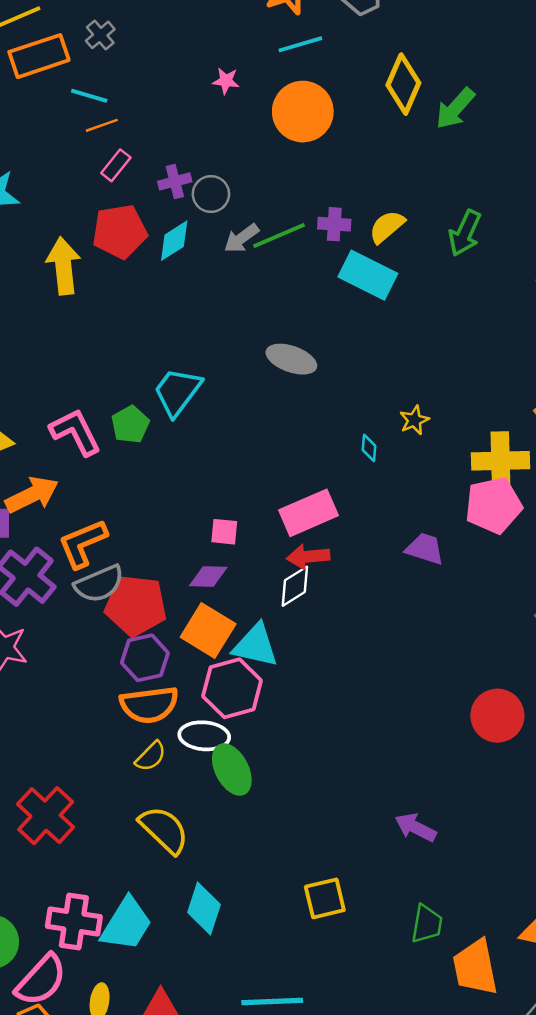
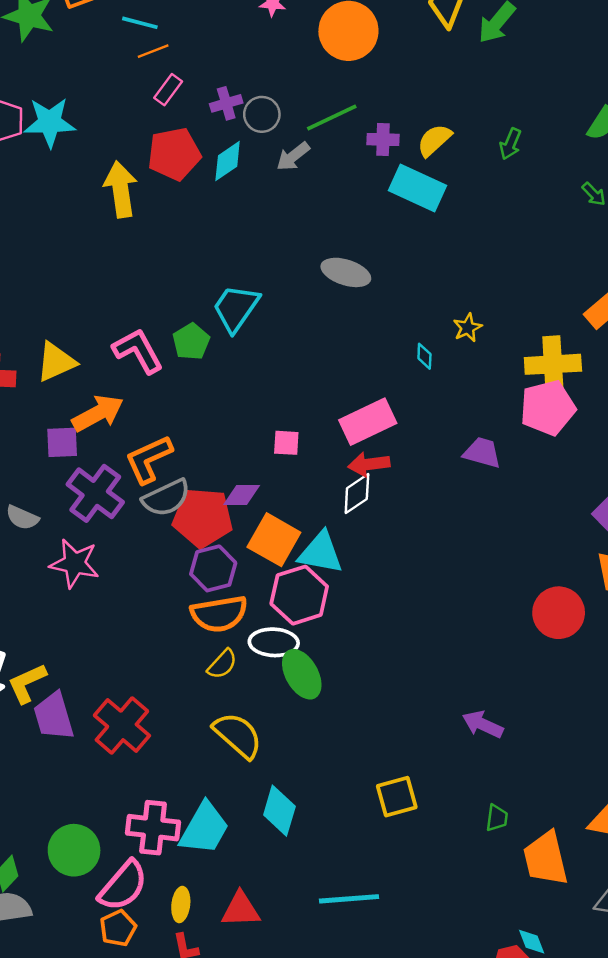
green arrow: (465, 233) -> (510, 144), size x0.7
green line: (279, 235) -> (332, 117), moved
purple diamond: (208, 576) -> (242, 495), moved
green trapezoid: (427, 924) -> (497, 818), size x0.7

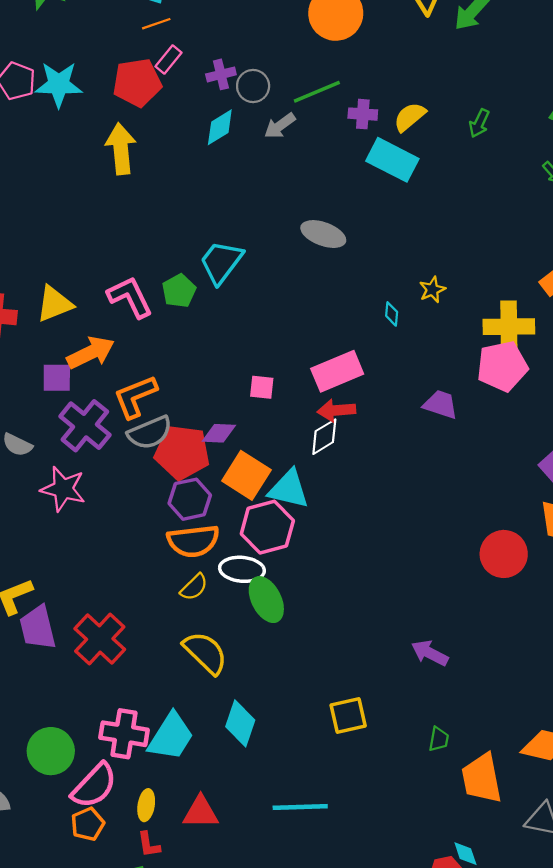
red pentagon: (174, 154) -> (137, 83), moved

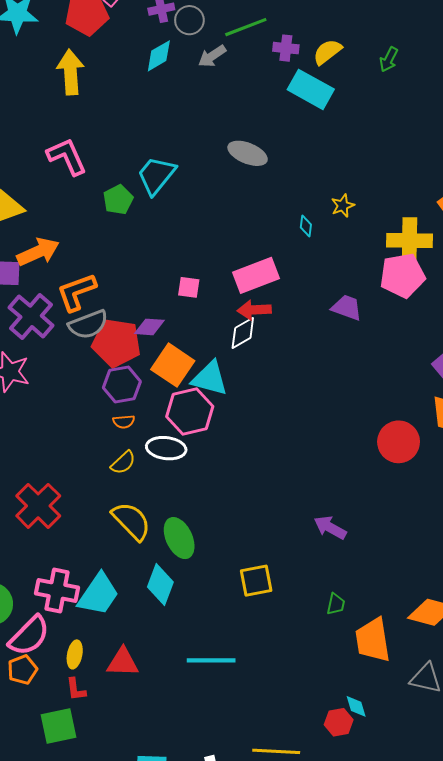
pink L-shape: (130, 297) -> (67, 157), moved
orange semicircle: (193, 541) -> (124, 422), size x0.5
green ellipse: (266, 600) -> (179, 538), moved

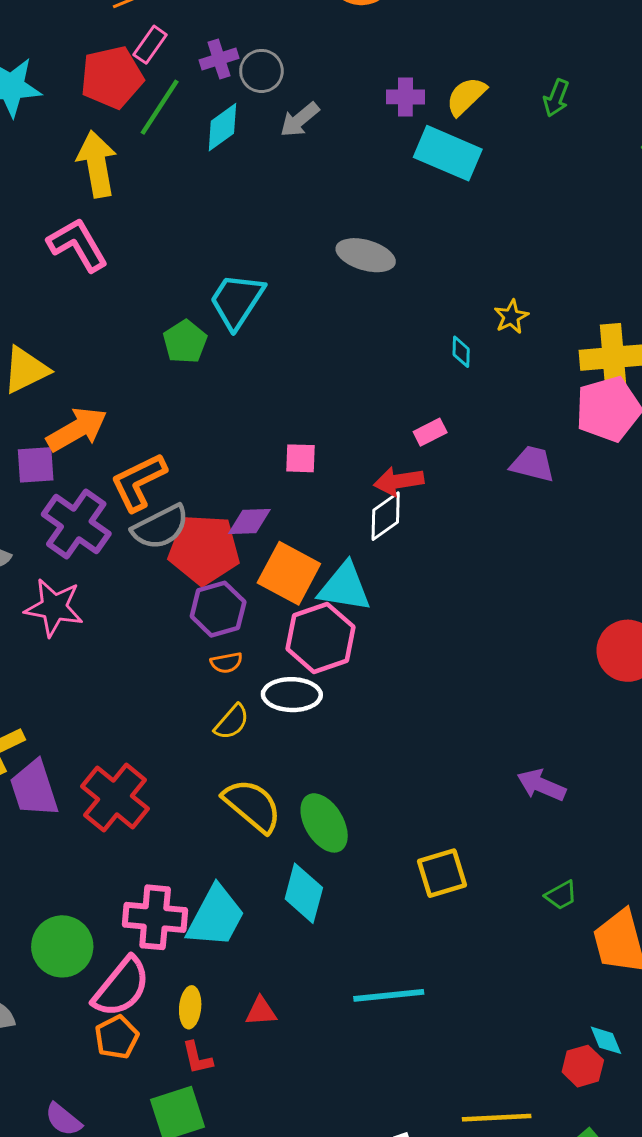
green line: (246, 27) -> (160, 107), moved, turned -30
pink L-shape: (67, 157) -> (78, 245), moved
pink rectangle: (256, 275) -> (430, 432), moved, size x0.5
green trapezoid: (336, 604) -> (561, 895), turned 55
red triangle: (123, 662) -> (261, 1011), size x0.7

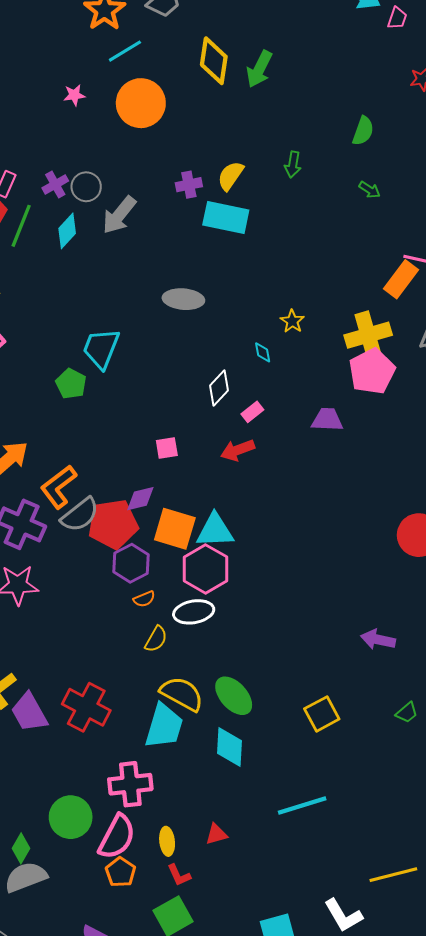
gray arrow: (300, 120) -> (119, 215), size x1.4
white diamond: (386, 516) -> (219, 388), moved
cyan trapezoid: (216, 917) -> (164, 726), moved

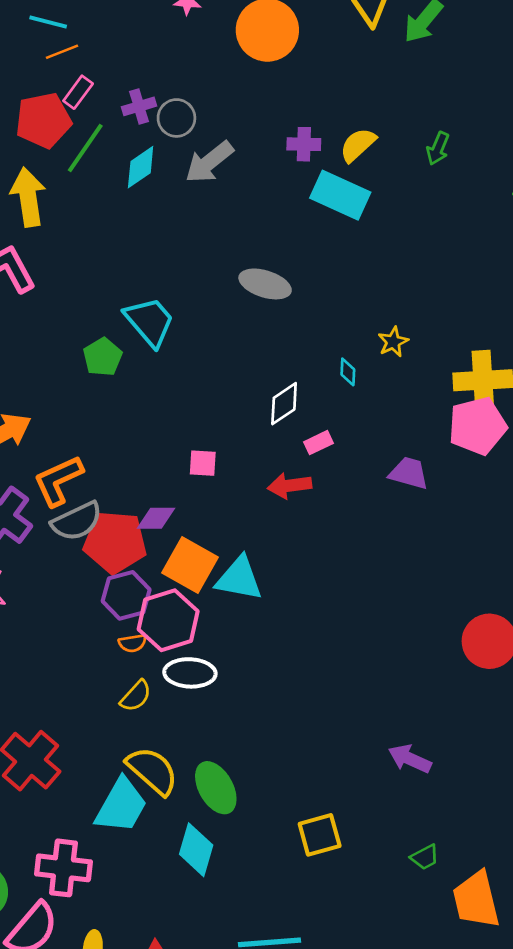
cyan trapezoid: (101, 348) -> (150, 322), turned 105
pink hexagon: (206, 569) -> (168, 620), moved

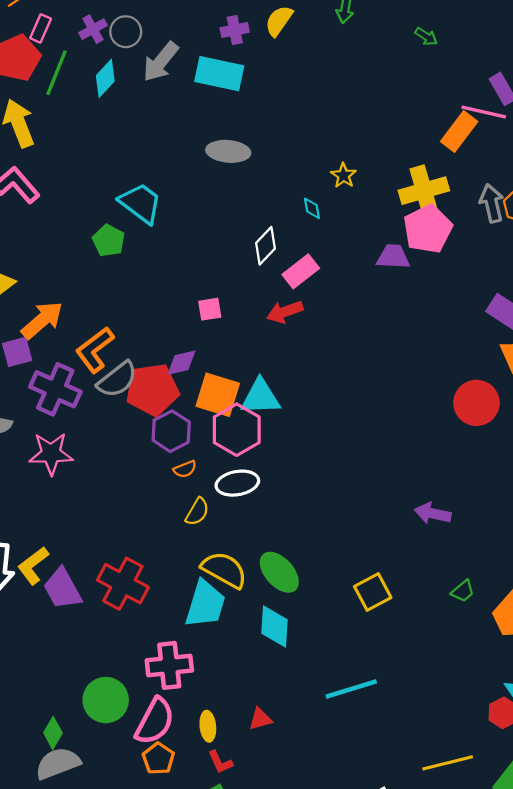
cyan rectangle: (340, 195) -> (219, 74), moved
pink rectangle: (319, 443) -> (301, 271), size x1.5
purple trapezoid: (409, 473) -> (393, 257), moved
pink hexagon: (168, 620) -> (237, 430), moved

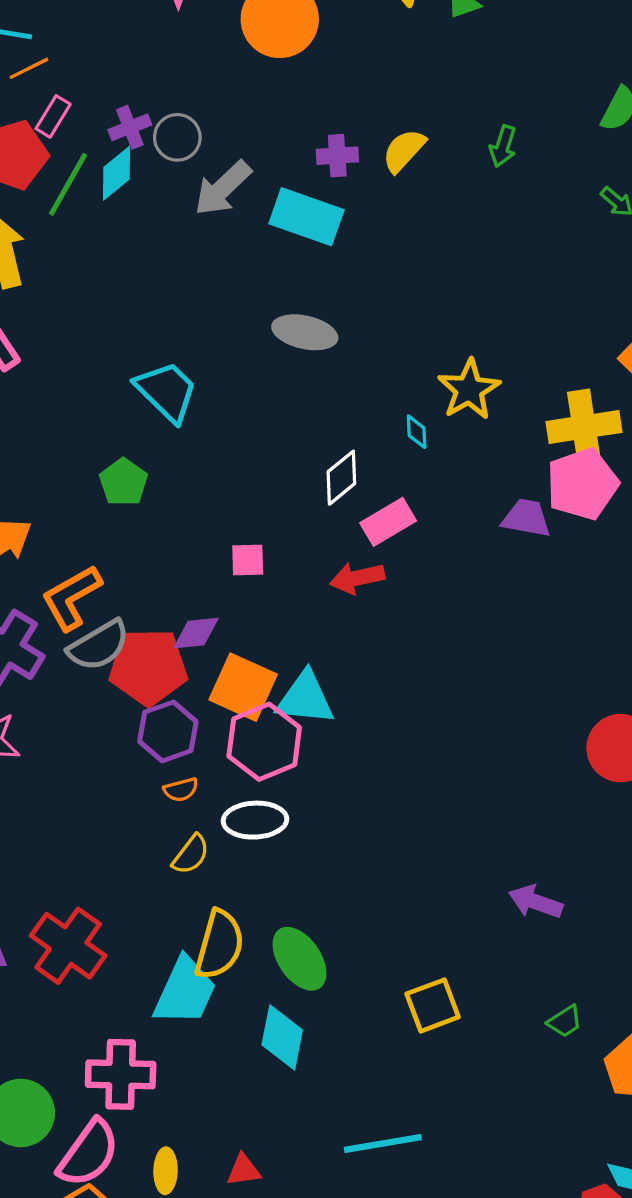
cyan diamond: (105, 78) -> (117, 173), moved
yellow star: (343, 175) -> (469, 390), size x1.6
green pentagon: (109, 241) -> (124, 482), moved
yellow semicircle: (224, 570) -> (219, 945), turned 69

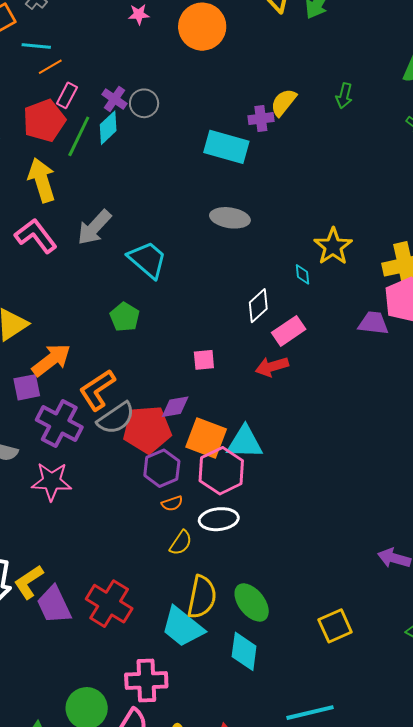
purple cross: (130, 127) -> (114, 99), turned -30
purple cross: (337, 156) -> (261, 119), moved
gray arrow: (223, 188) -> (94, 227), moved
cyan trapezoid: (185, 991) -> (183, 627), turned 108

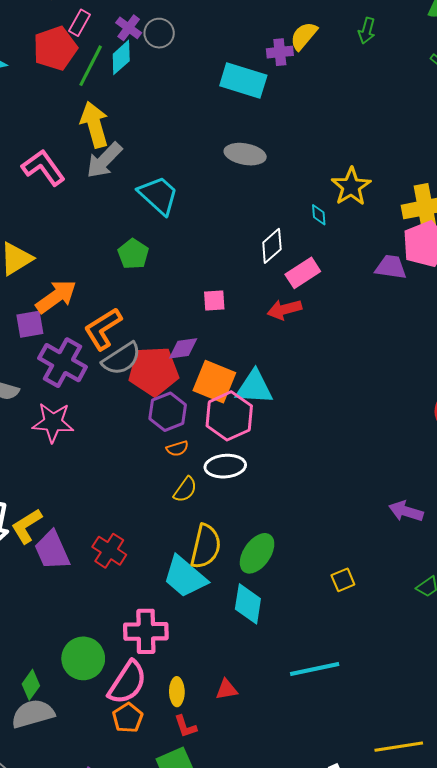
yellow arrow: (42, 180) -> (95, 125), moved
green ellipse: (252, 602) -> (257, 553), turned 72
red cross: (109, 604) -> (109, 551), size x0.7
yellow square: (335, 626) -> (343, 580), size x0.7

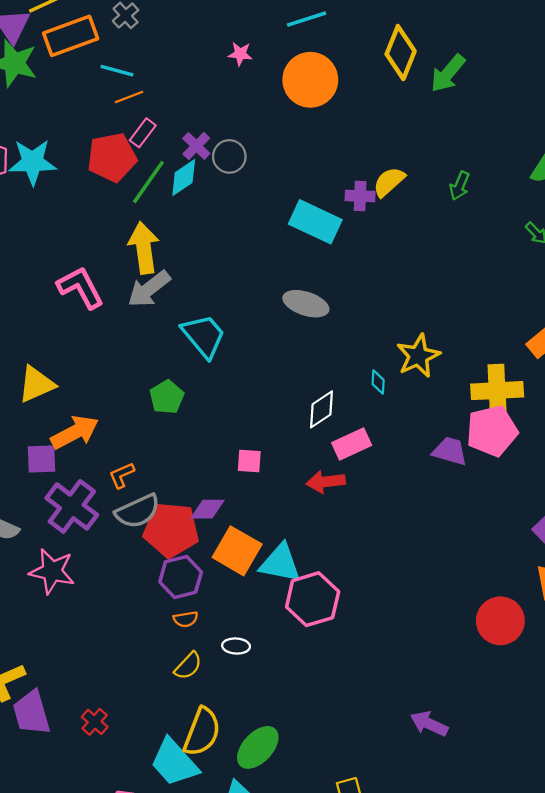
orange L-shape: (103, 329) -> (122, 475), size x0.6
pink hexagon: (229, 416) -> (313, 599), moved
white ellipse: (225, 466) -> (236, 646), size x0.6
red cross: (109, 551) -> (95, 722), size x0.7

